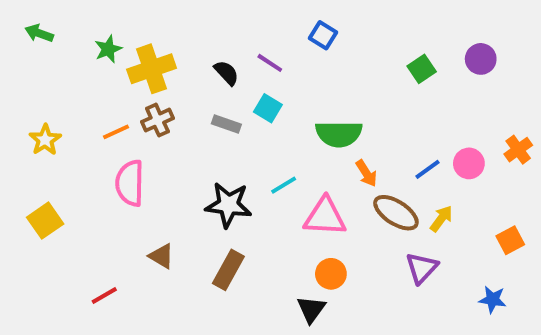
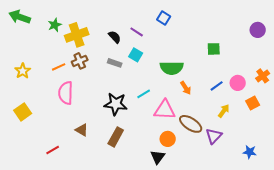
green arrow: (39, 33) -> (20, 17), size x1.5
purple circle: (481, 59) -> (258, 30), moved
green square: (422, 69) -> (214, 49), moved, turned 32
brown ellipse: (396, 213) -> (191, 124), moved
orange square: (510, 240) -> (253, 103), moved

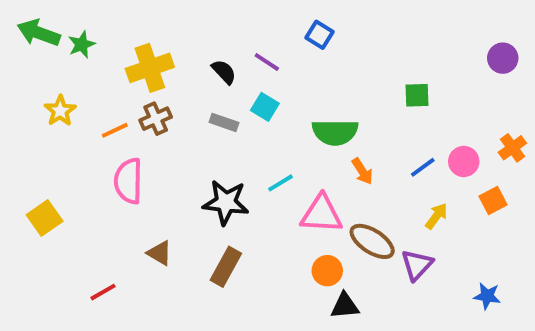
green star: (55, 25) -> (82, 44), moved
yellow star: (23, 71) -> (60, 111), moved
black triangle: (158, 157) -> (345, 306), moved, turned 49

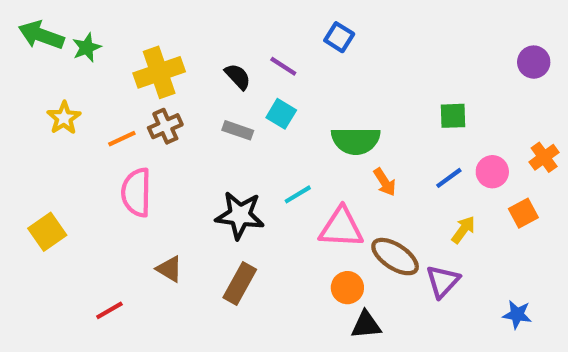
green square: (417, 95) -> (453, 116), moved

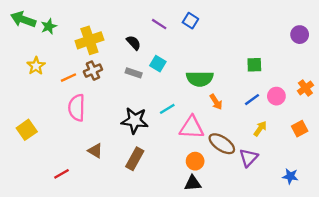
purple line: (283, 66) -> (159, 24), moved
orange square: (523, 213) -> (300, 129), moved
black triangle: (366, 325) -> (193, 183), moved

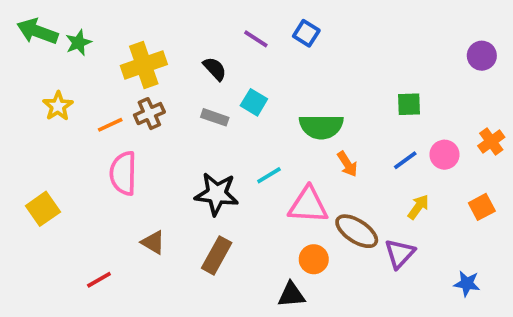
black triangle: (193, 183) -> (291, 295), moved

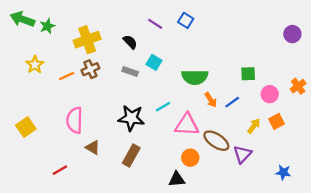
green square: (409, 104) -> (248, 74), moved
blue line: (405, 160) -> (232, 102), moved
pink semicircle: (123, 173) -> (75, 120), moved
orange square: (482, 207) -> (276, 121), moved

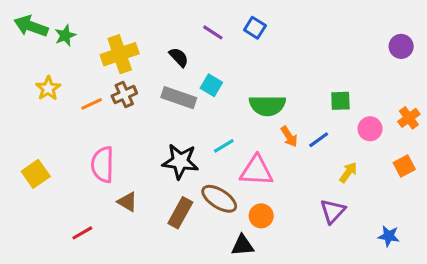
gray rectangle: (130, 71) -> (179, 98), size x1.5
orange square: (276, 121) -> (404, 166), moved
brown ellipse: (216, 141) -> (219, 199), moved

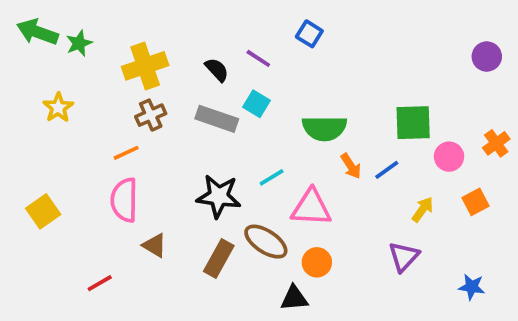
purple line: (213, 32) -> (258, 58), moved
green square: (340, 101) -> (413, 123), size x1.5
orange line: (92, 104) -> (126, 153), moved
orange square: (404, 166) -> (475, 202), moved

